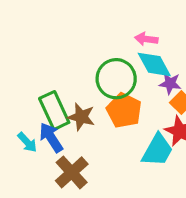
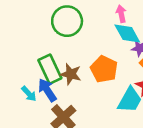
pink arrow: (146, 39) -> (121, 14), turned 70
green circle: (116, 79) -> (67, 21), moved

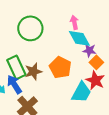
brown star: (71, 74) -> (33, 71), turned -30

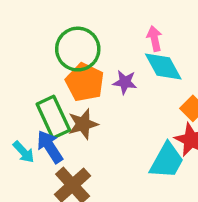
purple star: (89, 50) -> (125, 82), moved
orange pentagon: (60, 67) -> (85, 82), moved

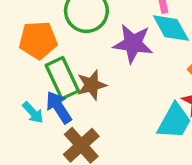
orange pentagon: (85, 82) -> (38, 40), moved, turned -30
purple star: (125, 82) -> (133, 44), size x1.6

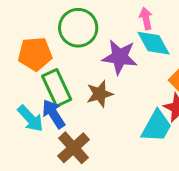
brown star: (92, 85) -> (100, 94), moved
cyan arrow: (33, 113) -> (30, 119), size x1.4

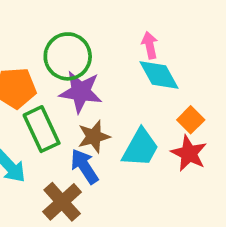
purple star: (120, 57) -> (81, 92), moved
blue arrow: (54, 114) -> (84, 166), moved
cyan trapezoid: (157, 126) -> (140, 148), moved

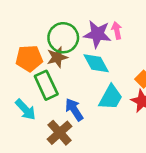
cyan diamond: (159, 75) -> (96, 63), moved
purple star: (81, 92) -> (97, 34), moved
brown star: (94, 137) -> (57, 57), moved

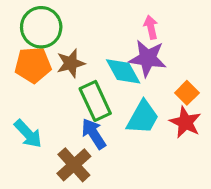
purple star: (97, 34) -> (148, 58), moved
green circle: (63, 38) -> (41, 27), moved
green rectangle: (46, 85) -> (95, 101), moved

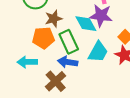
orange pentagon: (33, 65) -> (43, 38), moved
cyan arrow: (28, 134) -> (27, 62), turned 132
blue arrow: (94, 134) -> (68, 62), turned -48

